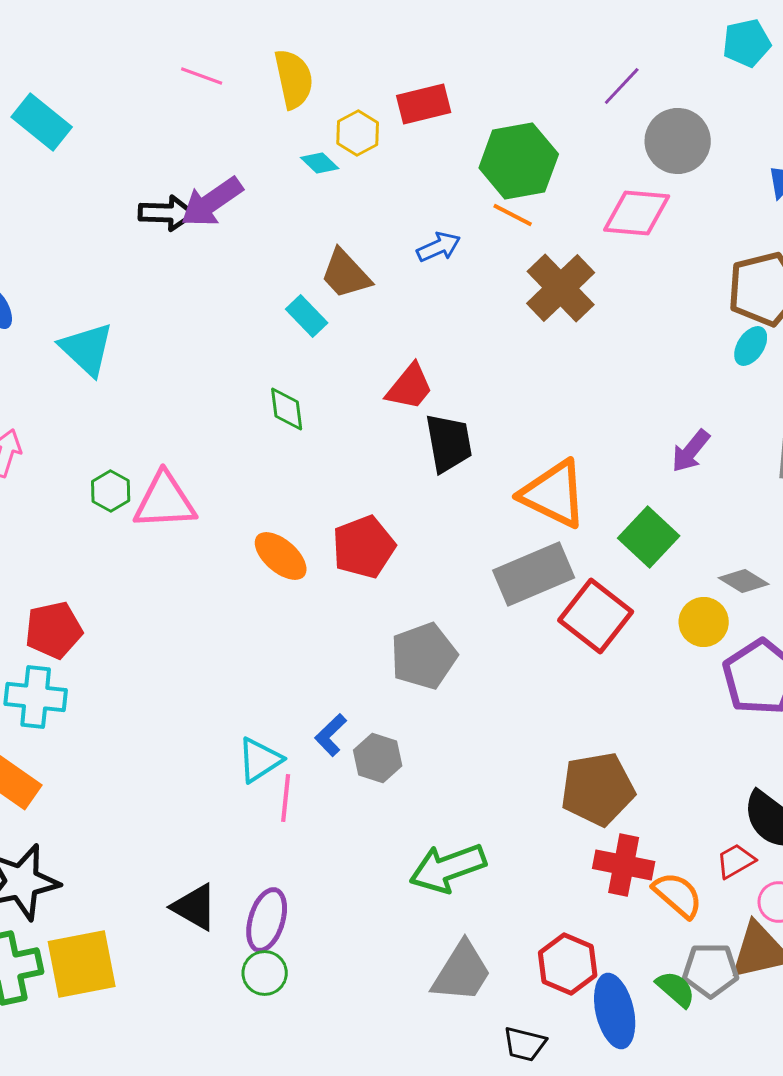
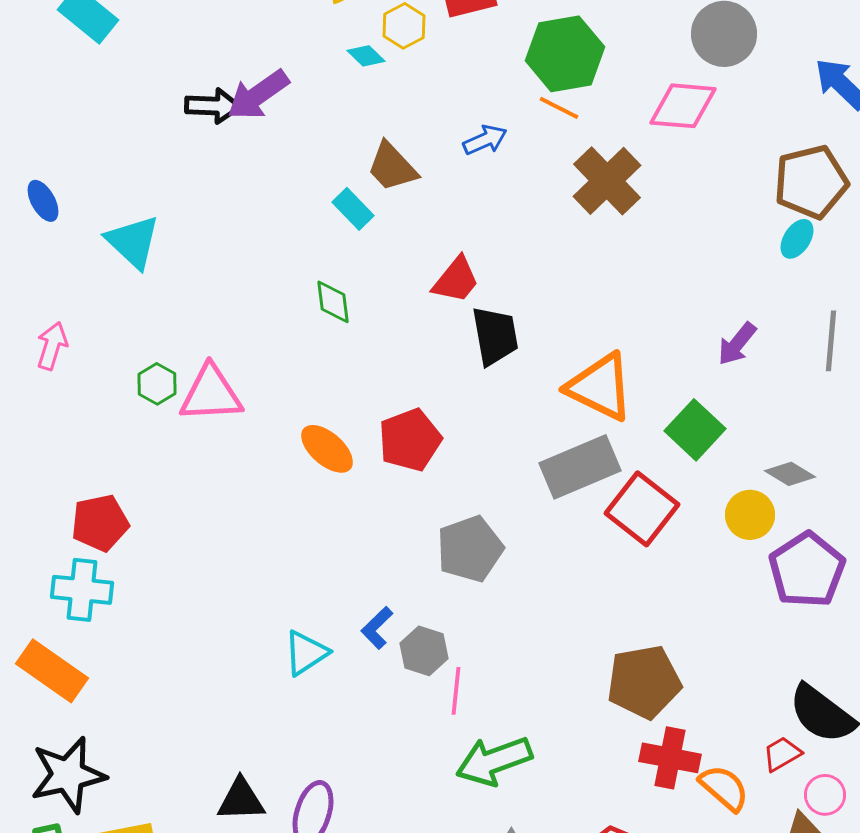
pink line: (286, 798) -> (456, 691), moved
black triangle: (195, 907) -> (241, 800), turned -32

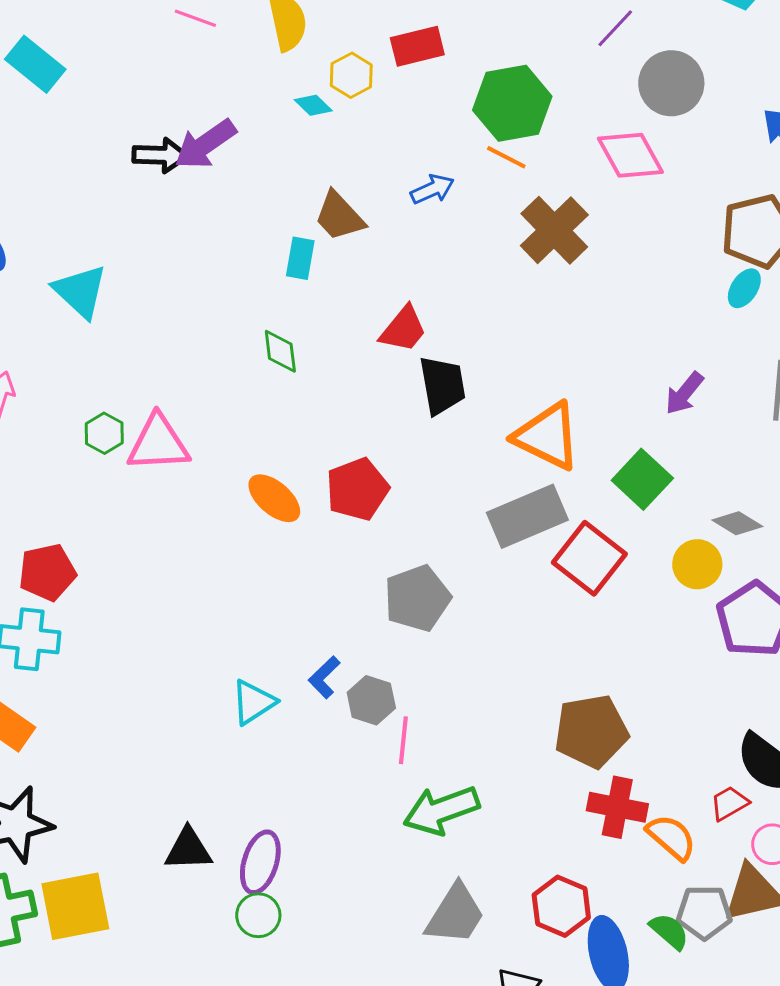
pink diamond: (683, 106) -> (630, 155), turned 56
cyan rectangle: (353, 209) -> (300, 258), turned 54

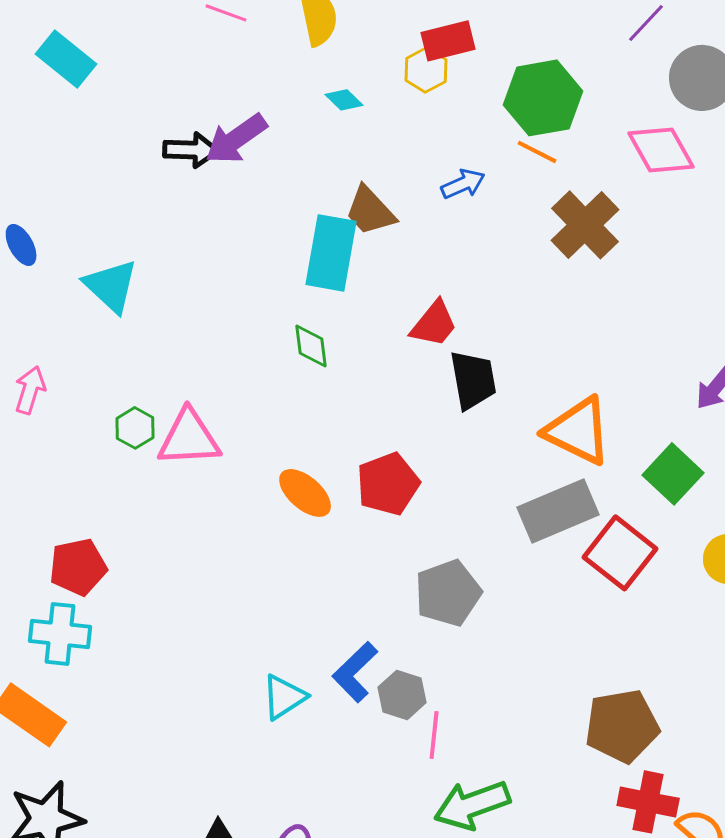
yellow hexagon: (351, 75) -> (426, 70), moved
cyan rectangle: (300, 258) -> (331, 253), size x1.8
blue L-shape: (324, 677) -> (355, 672), size x1.4

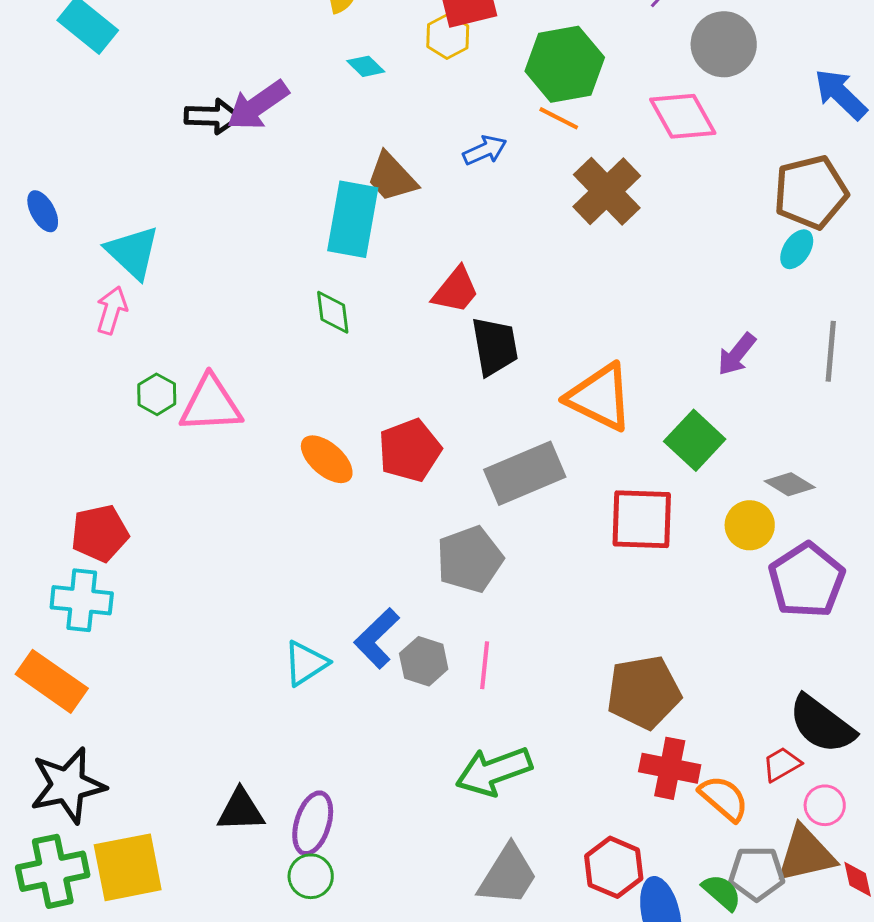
pink arrow: (30, 390) -> (112, 310), moved
gray rectangle: (558, 511) -> (525, 473), moved
red square: (620, 553) -> (642, 519), turned -36
pink line: (434, 735) -> (485, 665), moved

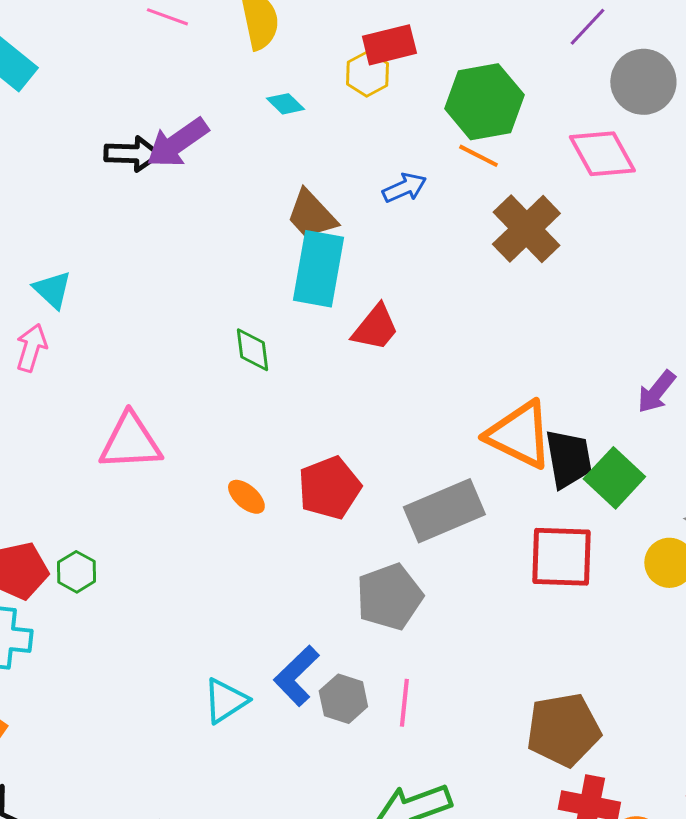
cyan rectangle: (353, 219) -> (318, 269), moved
cyan triangle: (133, 252) -> (52, 290), size x0.7
black trapezoid: (495, 346) -> (568, 459), moved
green hexagon: (157, 394) -> (76, 572), moved
orange ellipse: (327, 459) -> (246, 497), size x0.7

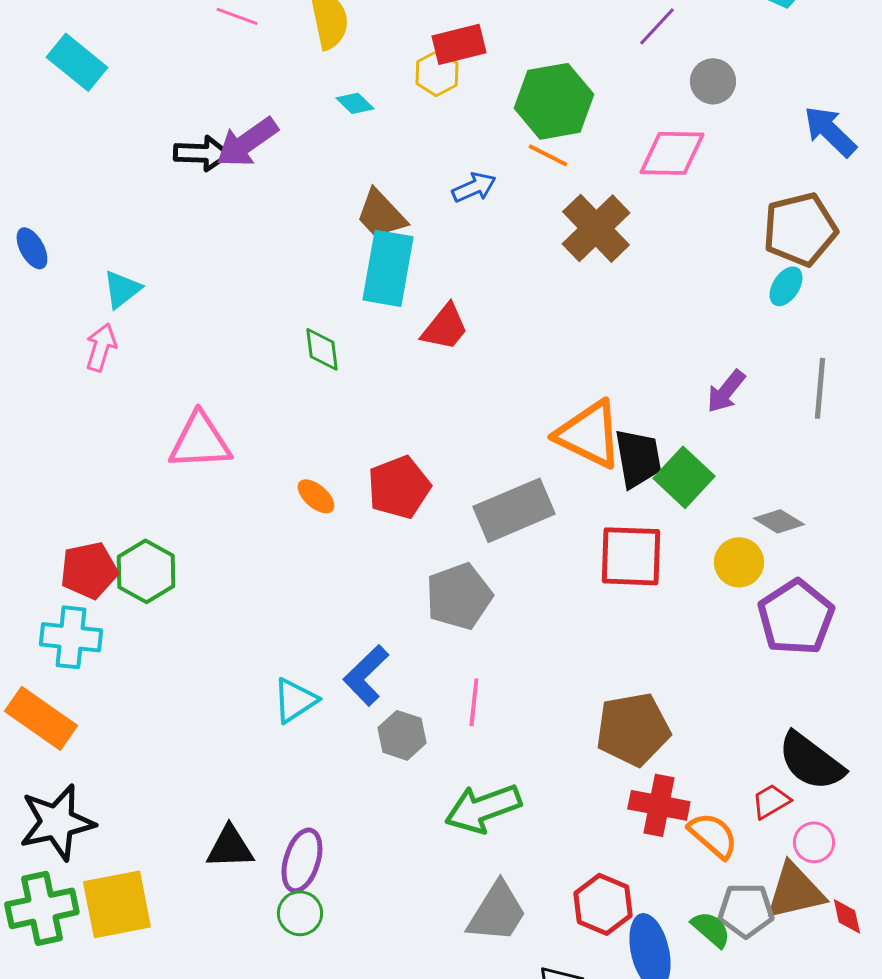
gray circle: (643, 82) -> (713, 81), size x0.7
pink diamond: (602, 154) -> (672, 153), turned -60
cyan triangle: (52, 290) -> (122, 289), turned 39
green hexagon: (76, 572) -> (146, 571), size x1.5
gray hexagon: (343, 699) -> (402, 735), moved

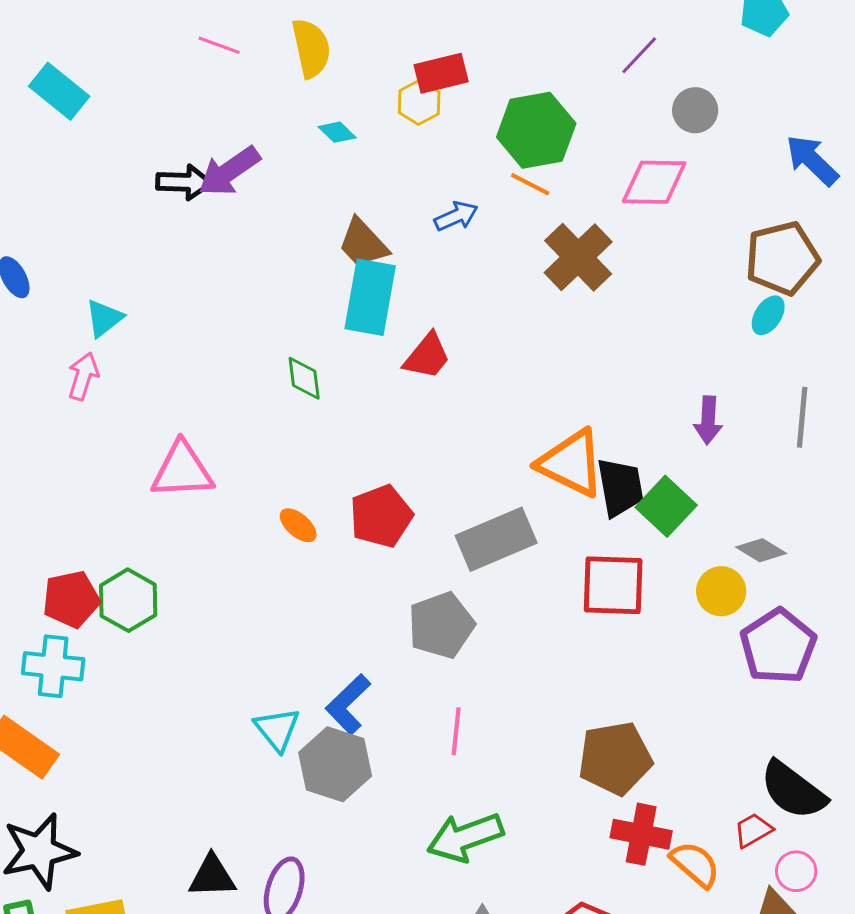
purple arrow: (726, 391) -> (708, 420), turned -36
cyan triangle: (295, 700) -> (277, 729), turned -36
gray hexagon: (402, 735) -> (335, 764), moved, size x1.5

